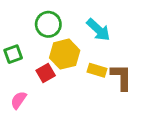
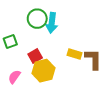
cyan arrow: (98, 30) -> (52, 23), moved, turned 54
yellow hexagon: (65, 54) -> (43, 71), moved

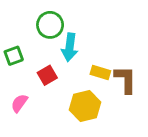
cyan arrow: (52, 23) -> (70, 47), moved
yellow hexagon: (43, 71) -> (85, 106), moved

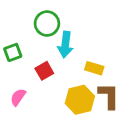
brown L-shape: (126, 79) -> (109, 96), moved

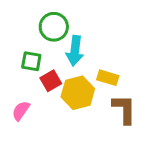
green square: (13, 52) -> (31, 61), moved, turned 30
yellow hexagon: (80, 100) -> (78, 93), moved

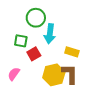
yellow hexagon: (78, 93) -> (54, 75), moved
brown L-shape: (124, 109) -> (70, 74), moved

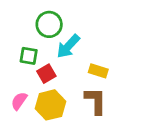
cyan arrow: (50, 34) -> (68, 46), turned 36
yellow hexagon: (54, 75) -> (50, 105), moved

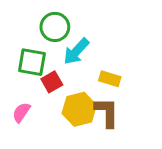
green square: (29, 56) -> (32, 62), size x1.4
yellow hexagon: (50, 105) -> (79, 109), moved

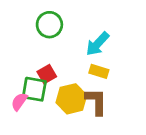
cyan arrow: (76, 51) -> (98, 44), moved
green square: (32, 62) -> (34, 89), moved

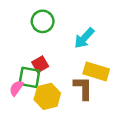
yellow rectangle: (99, 71) -> (96, 71), moved, size x1.5
yellow hexagon: (71, 99) -> (47, 96), moved

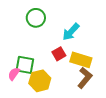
red square: (40, 64) -> (59, 54), moved
brown L-shape: (83, 88) -> (85, 78), moved, turned 40

